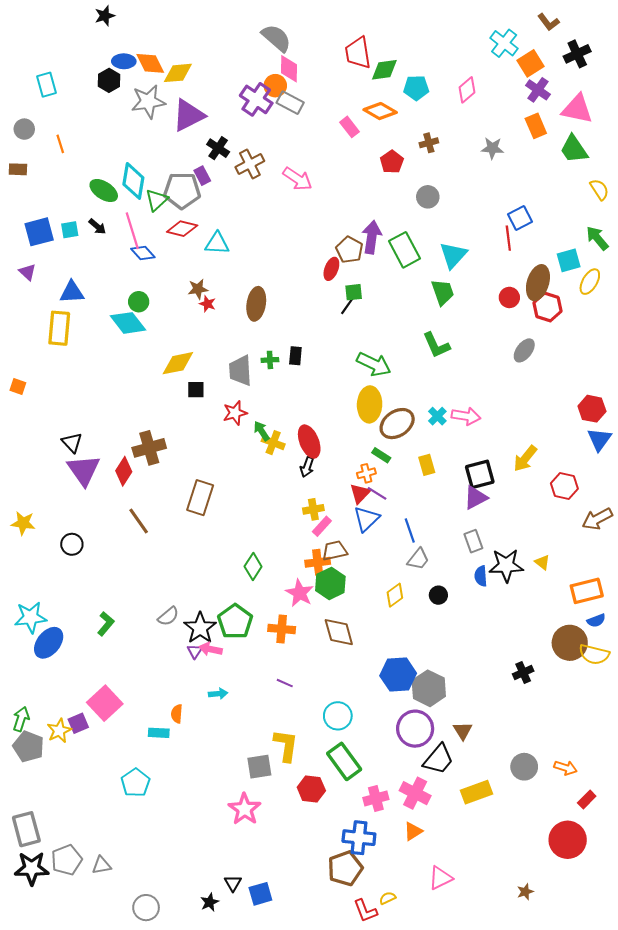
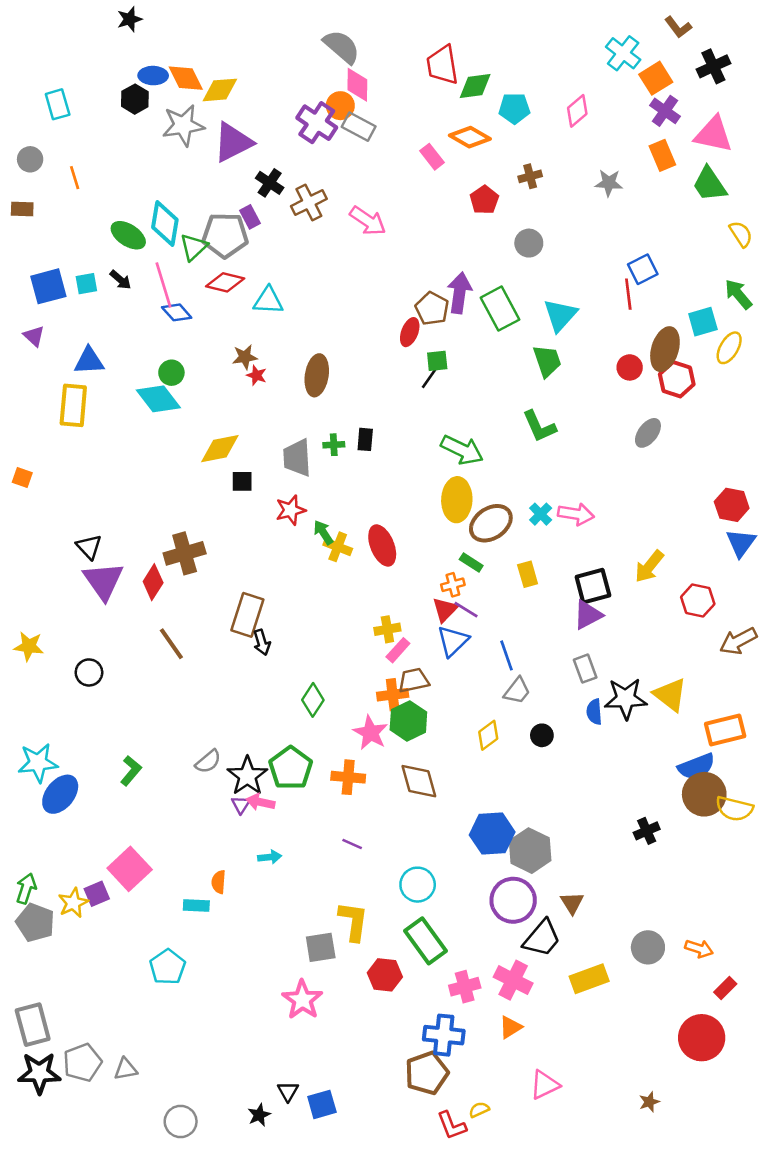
black arrow: (307, 467) -> (262, 642), moved, turned -36
yellow triangle: (542, 562) -> (670, 695), size x1.8
blue semicircle: (596, 621) -> (696, 767), moved, size x1.6

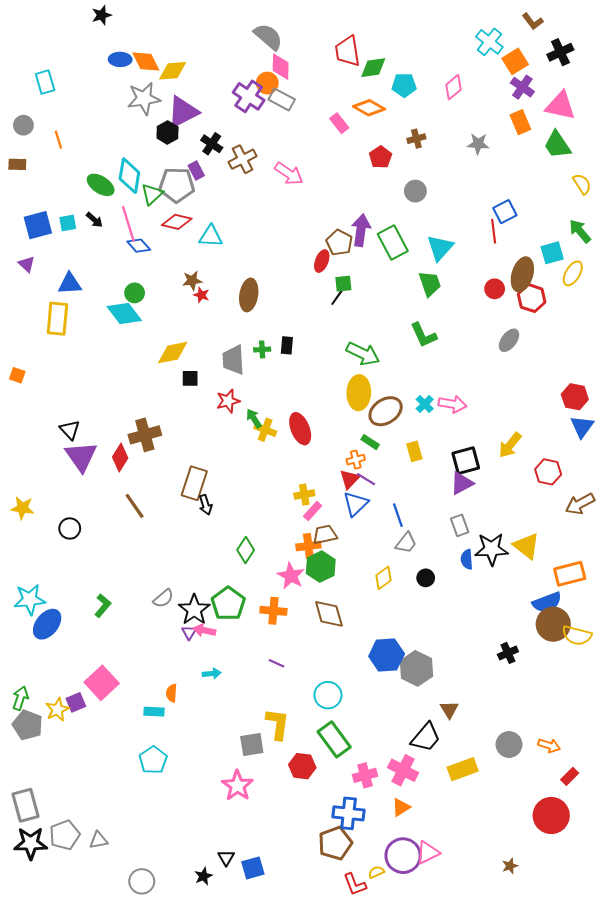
black hexagon: (135, 99) -> (167, 132), moved
purple circle: (513, 900) -> (403, 856), moved
cyan pentagon: (168, 967) -> (153, 760), moved

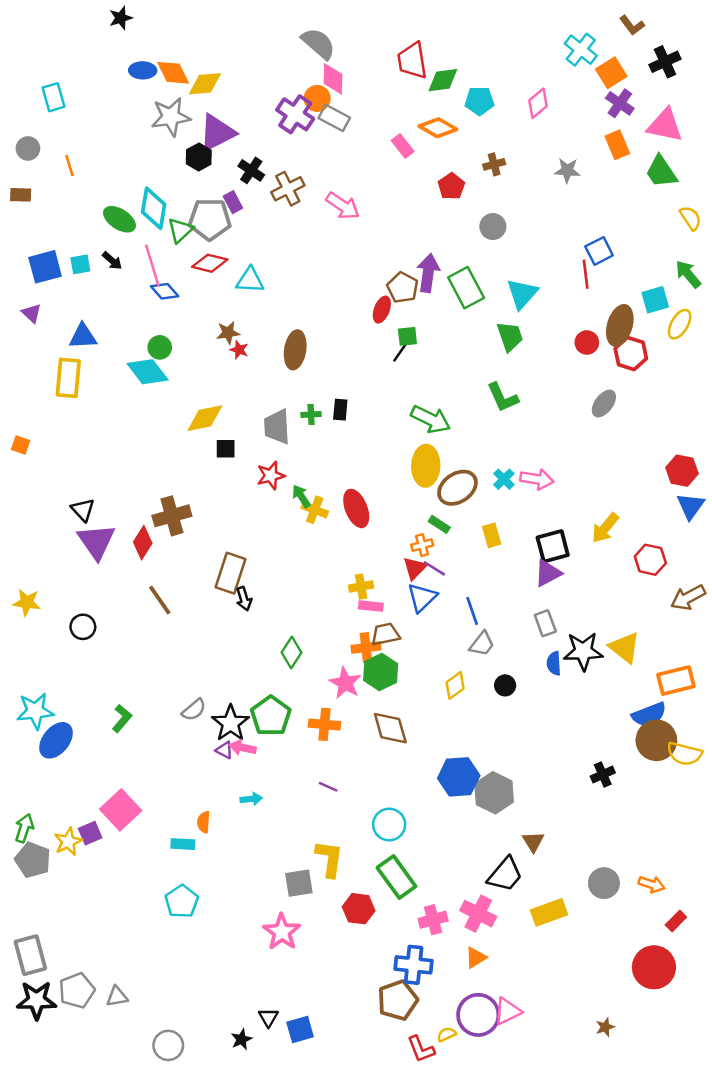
pink rectangle: (313, 511) -> (371, 606), turned 54
purple triangle: (189, 632) -> (224, 750), turned -35

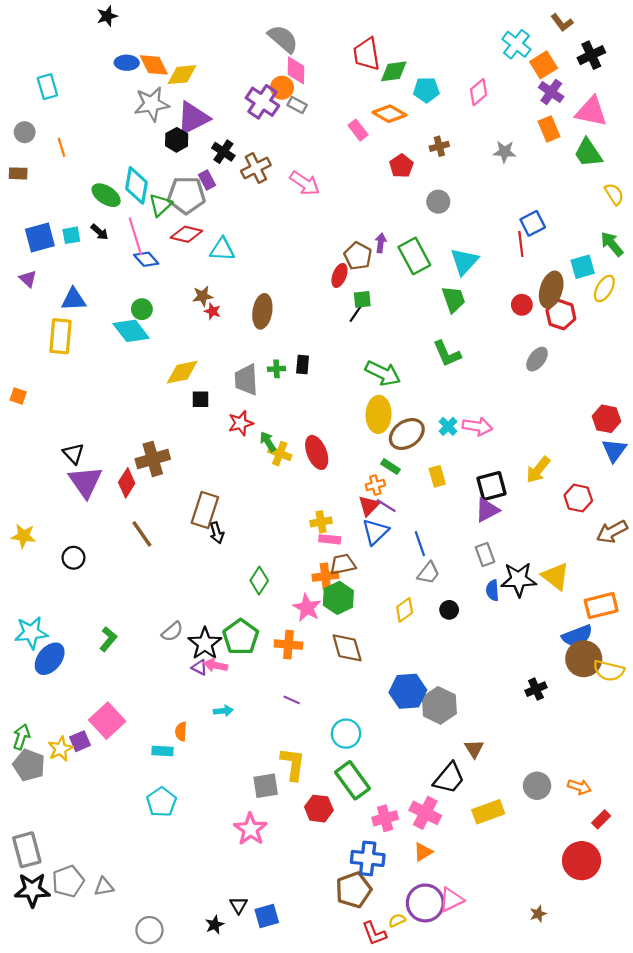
gray rectangle: (334, 118) -> (297, 105), size x0.7
purple arrow: (428, 273) -> (381, 243), size x0.6

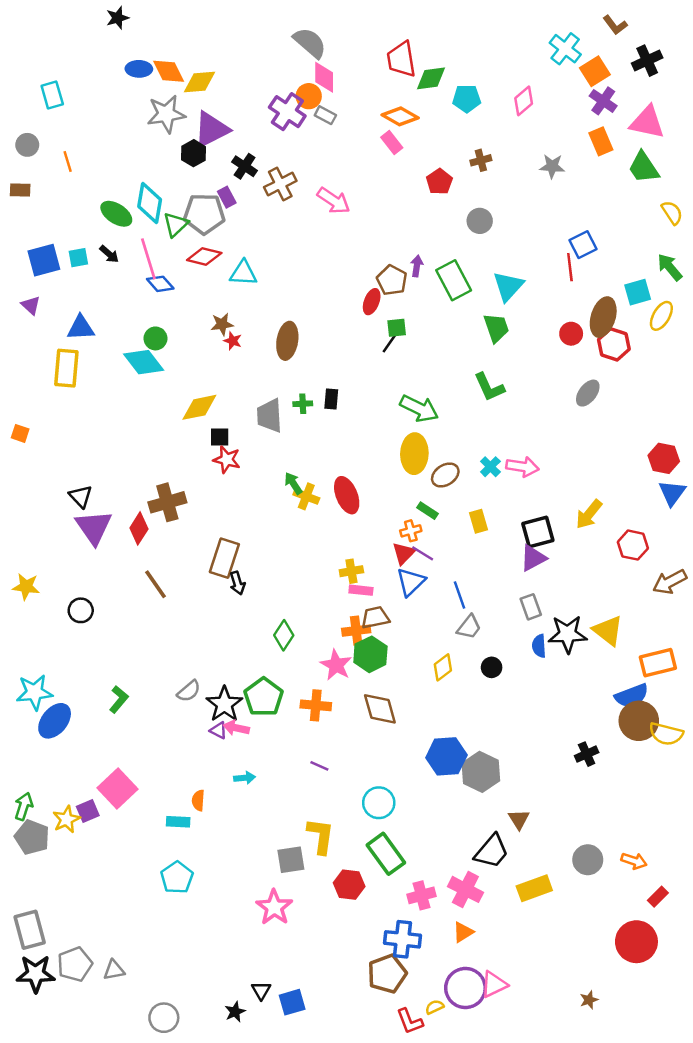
orange diamond: (389, 114) -> (400, 116), moved
red star: (241, 423) -> (227, 460), moved, turned 30
brown ellipse: (407, 434) -> (445, 475), size x0.7

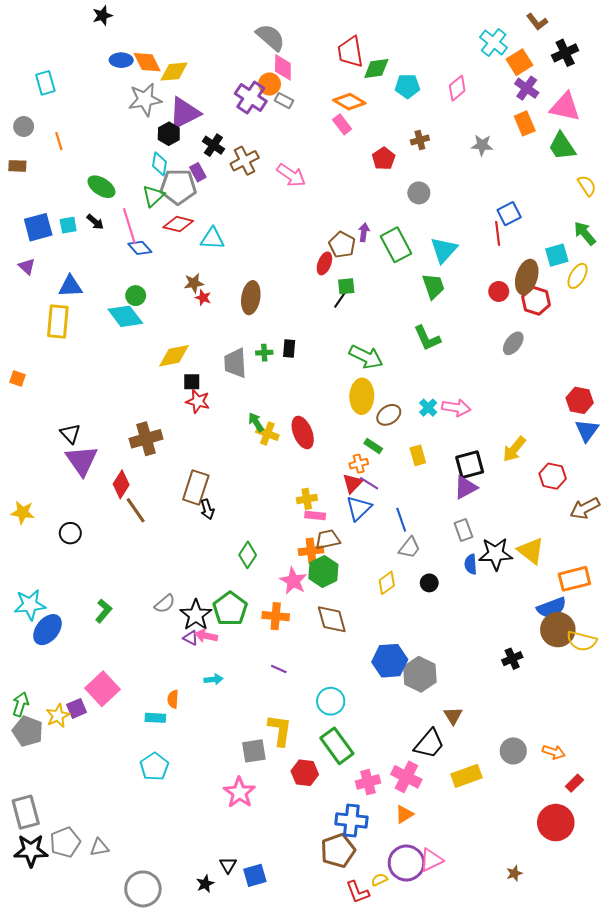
cyan diamond: (150, 203) -> (160, 164), moved, size x0.7
red diamond: (139, 528) -> (121, 484), moved
gray circle: (164, 1018) -> (143, 889), size x1.4

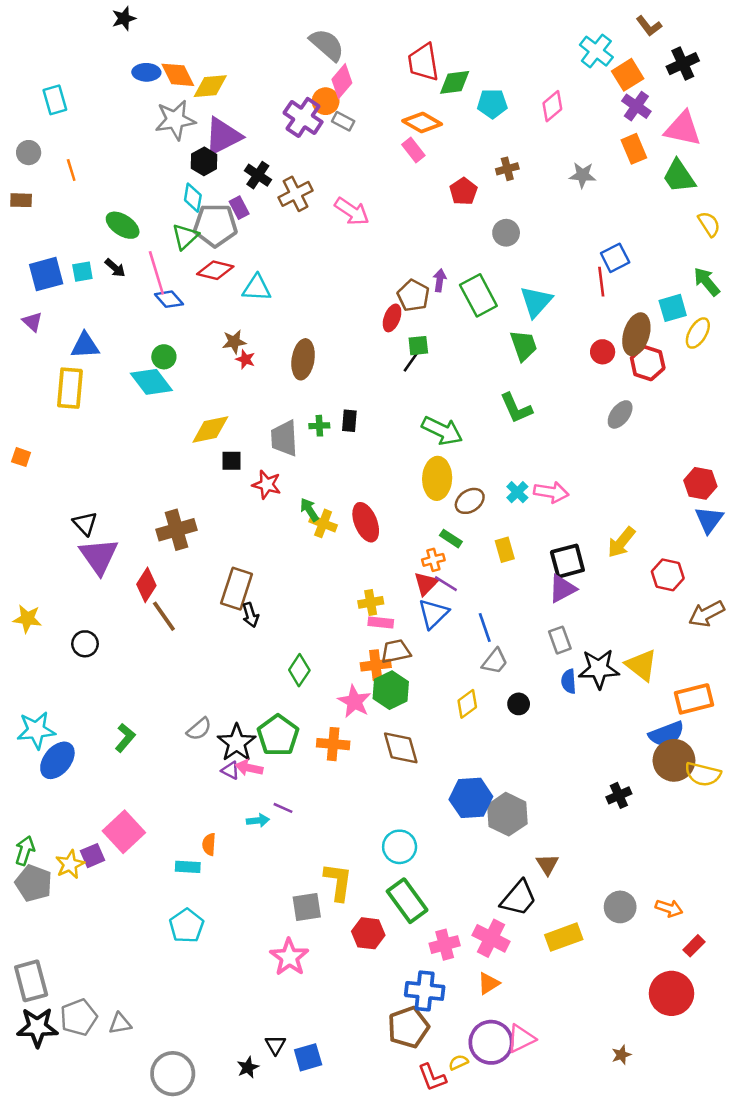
pink diamond: (283, 67) -> (342, 81), turned 40
red star: (198, 401) -> (267, 485), moved
purple line: (279, 669) -> (283, 808), moved

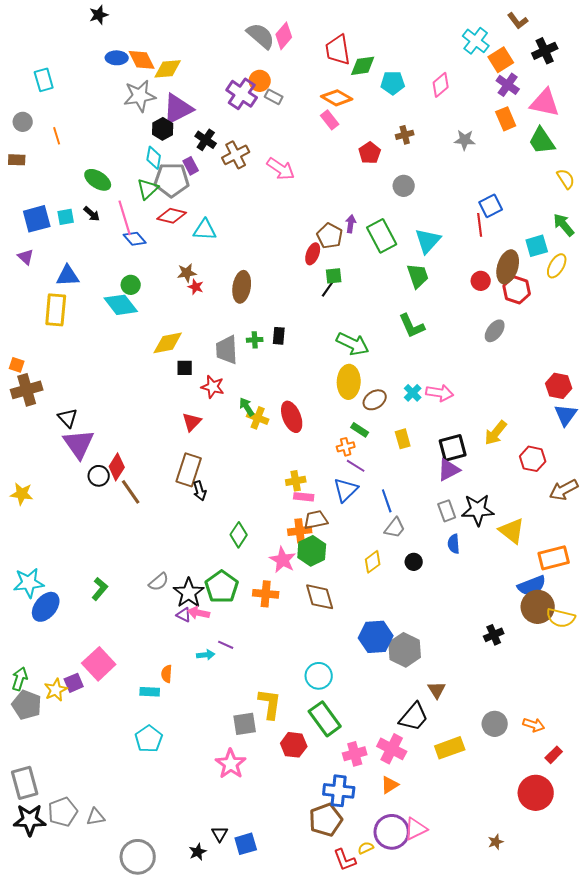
pink diamond: (342, 81) -> (284, 36), moved
brown cross: (176, 530) -> (27, 390), moved
red triangle: (426, 584) -> (192, 422), moved
black circle: (85, 644) -> (99, 476), moved
black star: (599, 669) -> (478, 510), moved

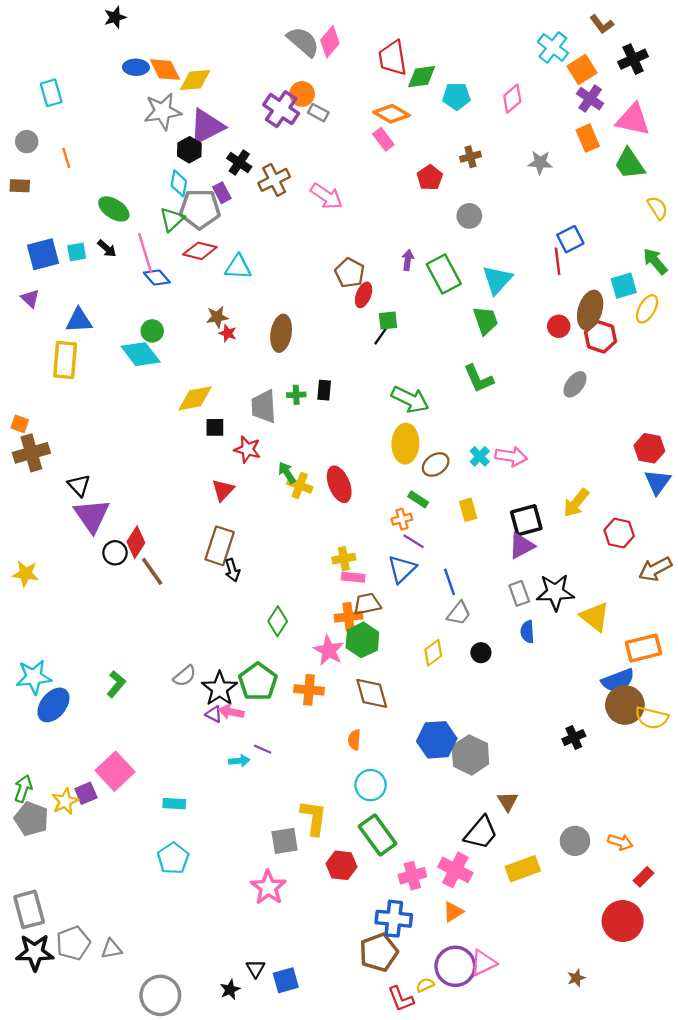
brown pentagon: (330, 236) -> (350, 273), moved
orange semicircle: (167, 674) -> (354, 740), moved

